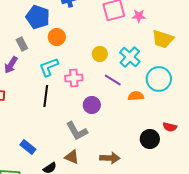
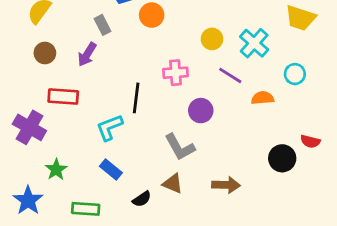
cyan L-shape: (49, 67) -> (109, 127), moved
cyan circle: (159, 79) -> (295, 74), size x0.6

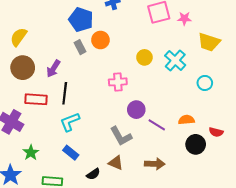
gray rectangle: (102, 25) -> (80, 47), moved
brown circle: (45, 53) -> (23, 68), size x1.5
purple line: (230, 75) -> (157, 125), moved
black line: (136, 98) -> (65, 93), moved
orange semicircle: (263, 98) -> (186, 120), moved

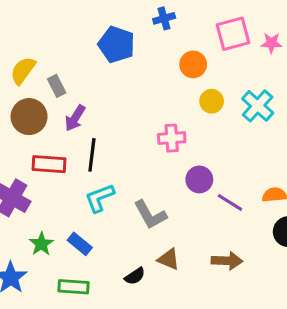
orange circle: (100, 40) -> (193, 64), moved
gray rectangle: (80, 47) -> (57, 86), moved
gray L-shape: (121, 136) -> (150, 215), moved
blue rectangle: (71, 153) -> (80, 244), moved

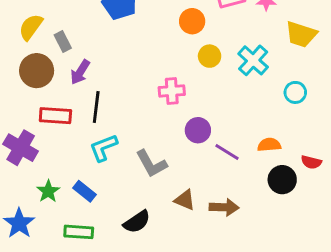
brown triangle: (169, 259) -> (185, 200), moved
black semicircle: (135, 276) -> (137, 222), size x1.4

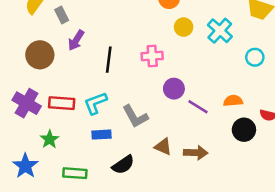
brown circle: (37, 71) -> (40, 55), moved
black line: (96, 107) -> (109, 60), moved
red rectangle: (55, 116) -> (62, 103), moved
blue rectangle: (85, 191) -> (101, 135), moved, turned -42

